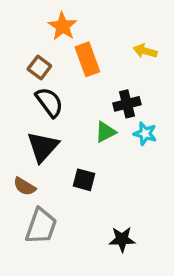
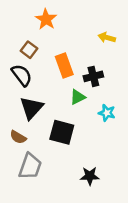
orange rectangle: (87, 59) -> (64, 65), moved
black semicircle: (49, 102) -> (22, 75), moved
cyan star: (145, 134) -> (107, 113), moved
black square: (84, 180) -> (62, 132), size x1.5

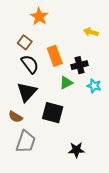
black semicircle: (22, 75) -> (30, 64), moved
cyan star: (107, 113) -> (94, 86), moved

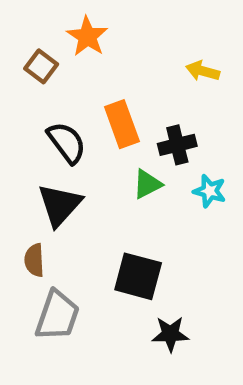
brown square: (25, 42) -> (41, 66), moved
black square: (53, 113) -> (138, 276), moved
brown semicircle: (15, 117) -> (34, 260), turned 56

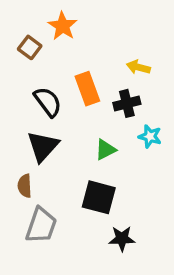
yellow arrow: (203, 71) -> (138, 67), moved
green triangle: (147, 184) -> (105, 150), moved

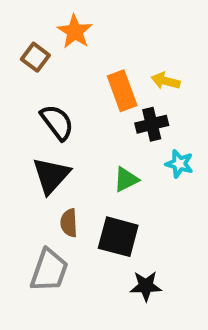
orange rectangle: (87, 89) -> (122, 91), moved
brown semicircle: (25, 186) -> (69, 223), moved

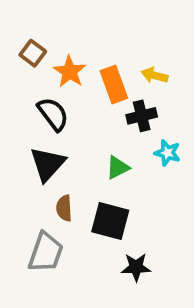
orange star: (75, 32) -> (70, 72), moved

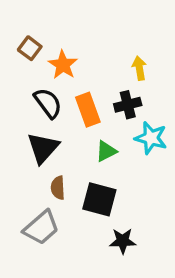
yellow arrow: (155, 75) -> (139, 68), turned 65
orange rectangle: (114, 85) -> (88, 110), moved
cyan star: (167, 153) -> (151, 138), size x1.4
gray trapezoid: (46, 252) -> (41, 228), turned 30

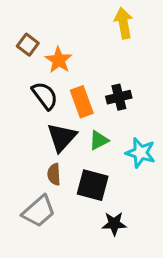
yellow arrow: (139, 68) -> (123, 23), moved, size x1.4
cyan star: (151, 138) -> (140, 153), moved
black triangle: (43, 148) -> (62, 137), moved

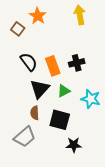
orange star: (59, 60) -> (38, 16), moved

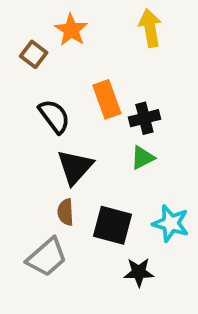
orange rectangle: (53, 66) -> (107, 99), moved
green triangle: (64, 91) -> (143, 158), moved
cyan star: (91, 99) -> (171, 223), moved

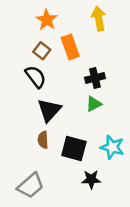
brown square: (34, 54) -> (42, 51), moved
orange rectangle: (107, 99) -> (70, 47), moved
gray trapezoid: (47, 257) -> (31, 186), moved

